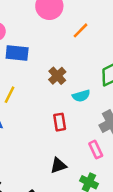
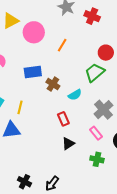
blue rectangle: (17, 53) -> (33, 72), moved
black triangle: (58, 165) -> (68, 143), moved

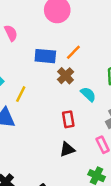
orange line: (62, 45) -> (73, 52), moved
cyan semicircle: (75, 95) -> (88, 94), turned -120

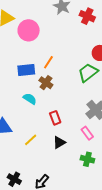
yellow line: (21, 94) -> (31, 140), moved, turned 32
cyan semicircle: (88, 94) -> (30, 99), moved

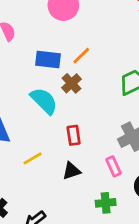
cyan semicircle: (30, 99) -> (44, 101), size x1.5
green cross: (87, 159) -> (106, 203), turned -32

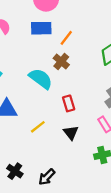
blue rectangle: (48, 60) -> (41, 28), moved
black triangle: (71, 171) -> (71, 133), turned -42

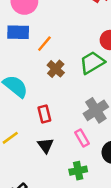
brown cross: (61, 61) -> (56, 69), moved

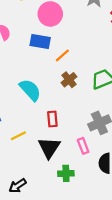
black triangle: (46, 145) -> (49, 148), size x1.5
green cross: (78, 171) -> (66, 173), moved

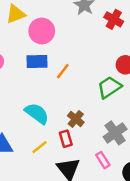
brown cross: (69, 80) -> (76, 119), moved
yellow line: (18, 136) -> (40, 147), moved

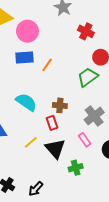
red cross: (114, 19) -> (86, 31), moved
brown cross: (76, 119) -> (60, 105), turned -32
yellow line: (40, 147) -> (31, 142), moved

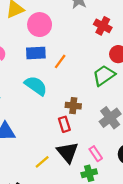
cyan semicircle: (26, 102) -> (36, 86), moved
pink rectangle: (85, 140) -> (96, 154), moved
yellow line: (31, 142) -> (42, 162), moved

